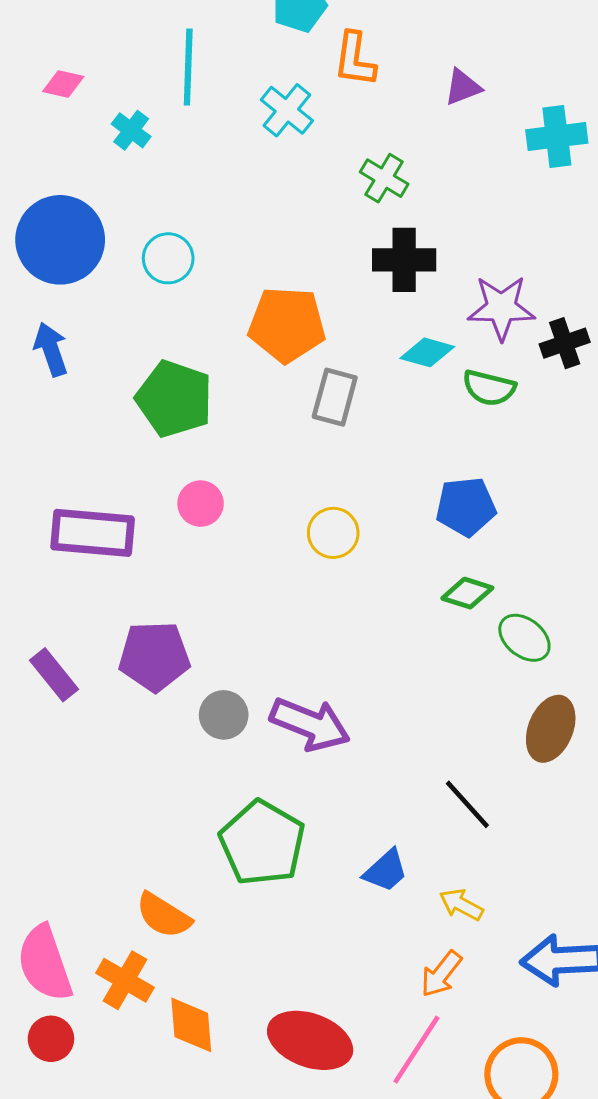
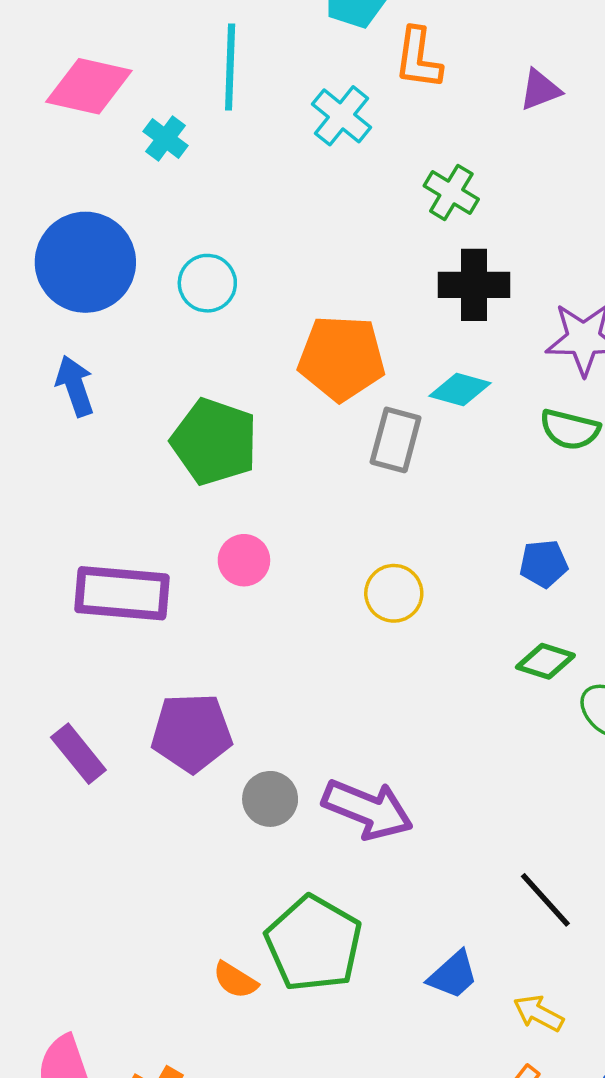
pink diamond: (63, 84) -> (89, 86), size x1.8
cyan diamond: (427, 352) -> (460, 389), moved
blue pentagon: (466, 507) -> (544, 564), size x0.7
orange semicircle: (164, 915) -> (235, 980), moved, size x0.7

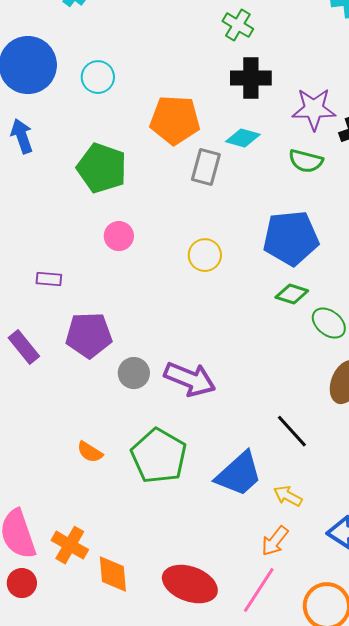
blue pentagon: (544, 564) -> (291, 238), size x2.0
purple rectangle: (122, 593) -> (49, 279), moved, size x0.5
blue trapezoid: (453, 975) -> (239, 474), size x1.6
orange semicircle: (235, 980) -> (90, 452), moved

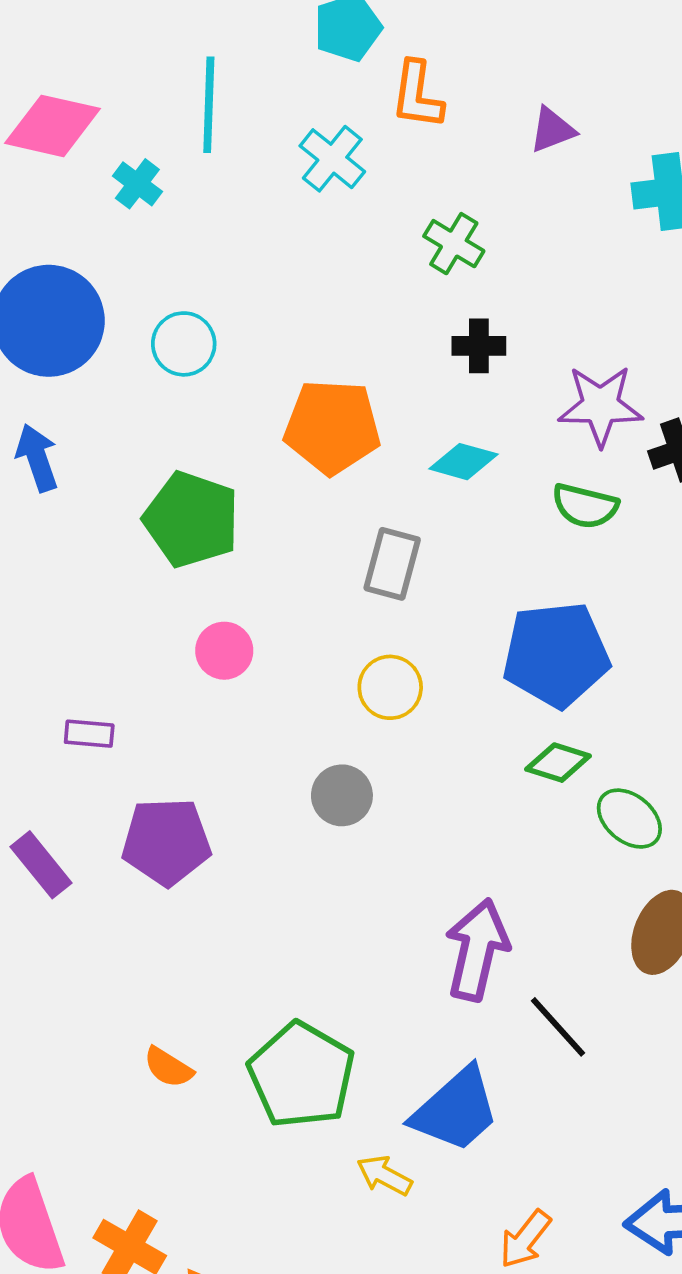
black cross: (251, 78) -> (479, 346), size x0.7
gray rectangle: (206, 167) -> (392, 564), moved
gray circle: (134, 373) -> (342, 795), moved
purple arrow: (190, 379) -> (477, 950), moved, turned -99
yellow arrow: (288, 496) -> (384, 1175), moved

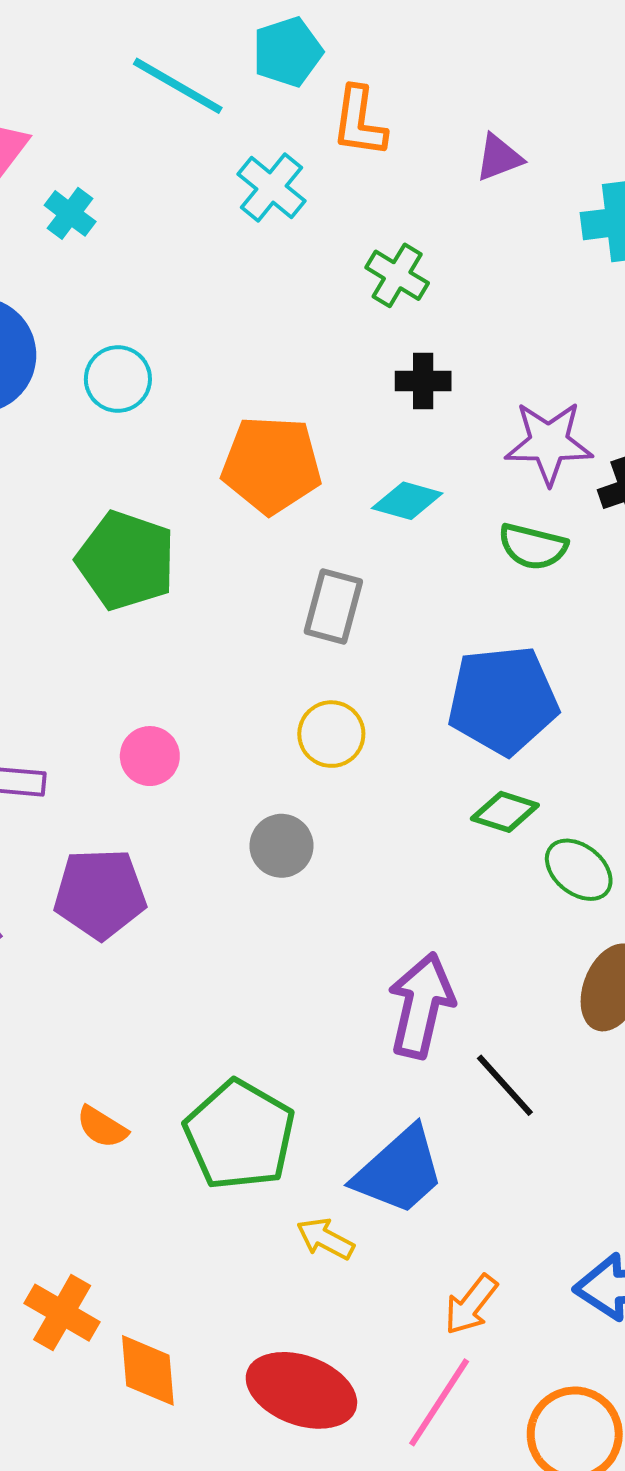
cyan line: (209, 105) -> (178, 86), moved, turned -62
pink circle: (224, 651) -> (150, 756), moved

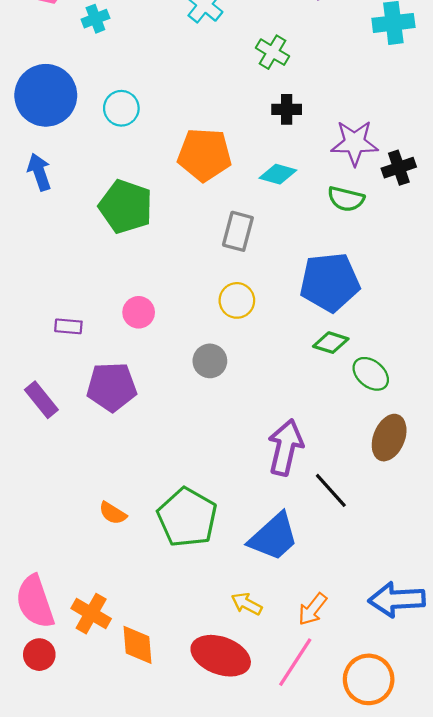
cyan cross: (70, 213) -> (95, 19), turned 32
yellow arrow: (325, 1239) -> (247, 604), moved

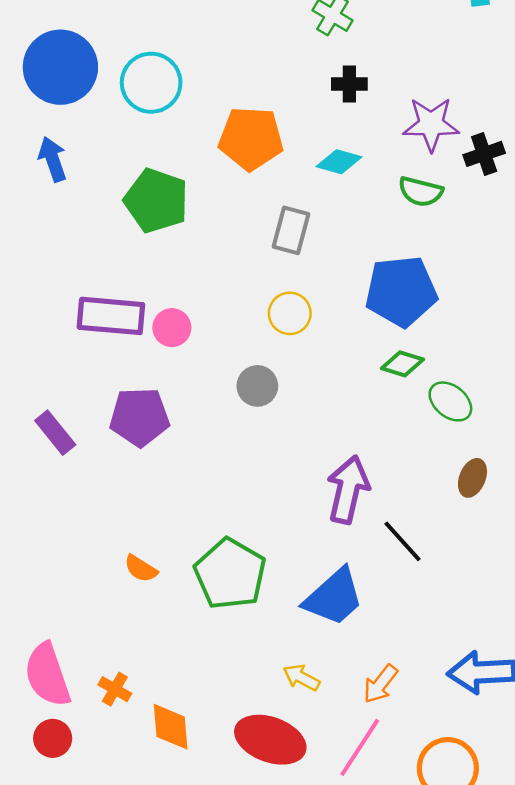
cyan circle: (121, 108) -> (151, 83), size x1.4
purple rectangle: (68, 326) -> (111, 316), moved, size x2.0
brown ellipse: (389, 438) -> (472, 478), size x0.7
orange cross: (91, 614) -> (115, 689), size x0.7

